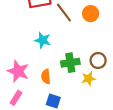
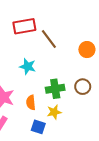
orange circle: (91, 14) -> (87, 50), moved
yellow star: (88, 79) -> (54, 112), moved

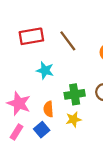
red rectangle: (24, 26) -> (31, 36), moved
blue square: (38, 127) -> (42, 130), moved, turned 32

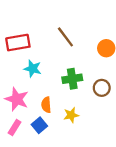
red rectangle: (31, 36) -> (18, 43), moved
cyan star: (45, 70) -> (33, 69), moved
green cross: (75, 94) -> (72, 79), moved

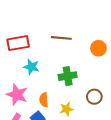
brown line: (65, 37) -> (61, 38), turned -48
brown circle: (102, 88) -> (94, 97), moved

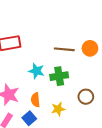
brown line: (61, 38) -> (64, 49), moved
cyan star: (31, 67) -> (36, 71), moved

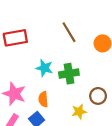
brown line: (64, 49) -> (69, 32), moved, turned 54
yellow star: (58, 109) -> (79, 112), moved

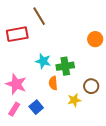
brown line: (69, 32) -> (39, 16), moved
orange semicircle: (43, 99) -> (53, 83), moved

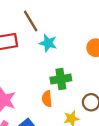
cyan star: (43, 61) -> (48, 43), moved

